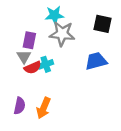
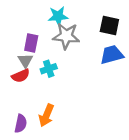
blue trapezoid: (96, 61) -> (112, 55), moved
red semicircle: (33, 68) -> (21, 76), moved
purple semicircle: (20, 106) -> (21, 124), moved

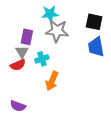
blue trapezoid: (112, 55) -> (96, 47), turned -85
orange arrow: (46, 115) -> (52, 81), moved
purple semicircle: (21, 124) -> (18, 106), turned 98

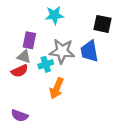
gray star: (57, 31) -> (62, 51), moved
blue trapezoid: (96, 47) -> (89, 51), moved
gray triangle: (22, 52) -> (24, 57), turned -40

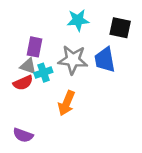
cyan star: (54, 15) -> (78, 20), moved
cyan cross: (46, 64) -> (43, 73), moved

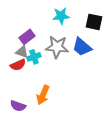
purple rectangle: (35, 47) -> (27, 37), turned 42
blue trapezoid: (105, 60) -> (82, 47), turned -40
orange arrow: (66, 103) -> (43, 95), moved

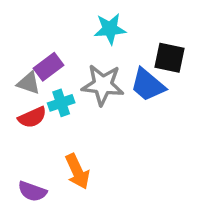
black square: (94, 22) -> (169, 58), moved
gray triangle: (22, 52) -> (29, 83), moved
orange arrow: (43, 95) -> (77, 171), turned -48

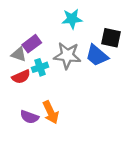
purple semicircle: (32, 191) -> (29, 117), moved

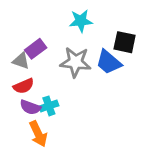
cyan cross: (40, 67) -> (49, 106), moved
orange arrow: (51, 112) -> (38, 134), moved
purple semicircle: (29, 117) -> (30, 107), moved

